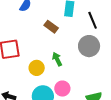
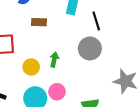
brown rectangle: (51, 27) -> (39, 22), moved, turned -40
green arrow: (57, 59) -> (54, 59), turned 32

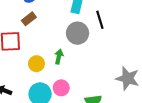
brown rectangle: (39, 22) -> (29, 19), moved, turned -40
gray circle: (90, 48) -> (78, 33), moved

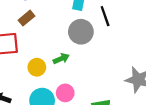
green arrow: (59, 57) -> (61, 59), turned 56

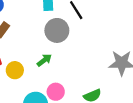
yellow circle: (37, 67) -> (15, 70), moved

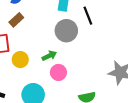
pink circle: (56, 92) -> (58, 72), moved

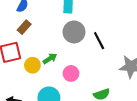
black line: (88, 16) -> (99, 41), moved
green arrow: (49, 56) -> (50, 59), moved

